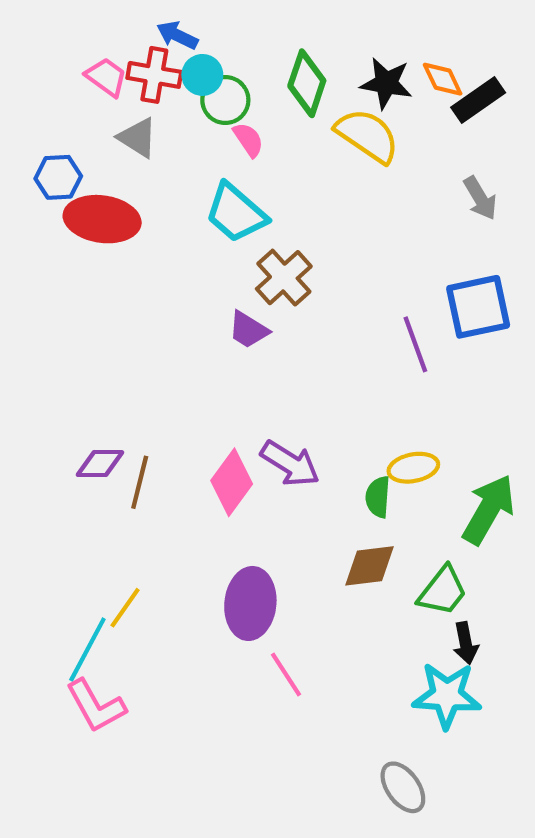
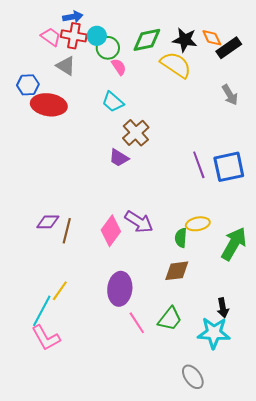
blue arrow: (177, 35) -> (73, 17), moved, turned 144
green diamond: (307, 83) -> (147, 40), turned 60
cyan trapezoid: (236, 213) -> (113, 102), size x0.7
blue square: (478, 307) -> (229, 167), moved
green trapezoid: (443, 591) -> (170, 319), moved

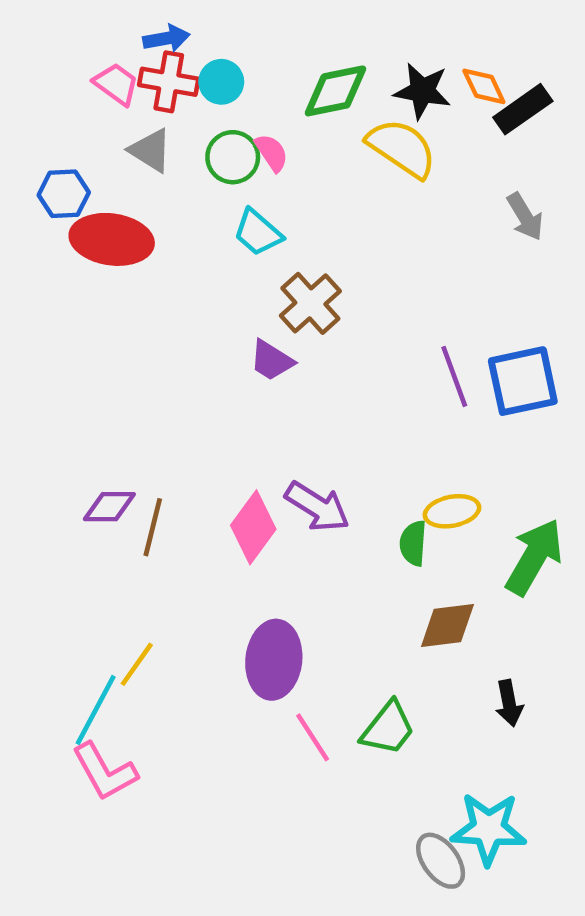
green circle: (108, 48) -> (233, 157), moved
brown diamond: (177, 271) -> (447, 625), moved
cyan star: (214, 333) -> (489, 829), moved

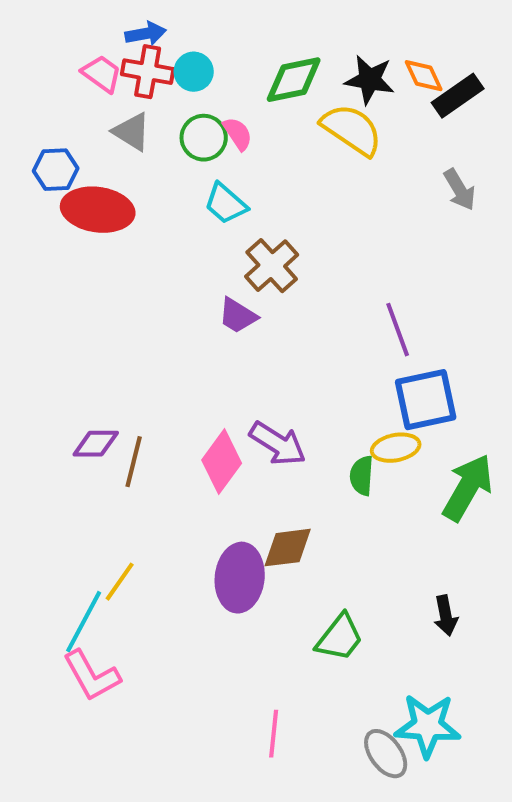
blue square: (523, 381) -> (426, 400), moved
brown diamond: (447, 625) -> (288, 548), moved
pink line: (313, 737) -> (274, 734), moved, turned 39

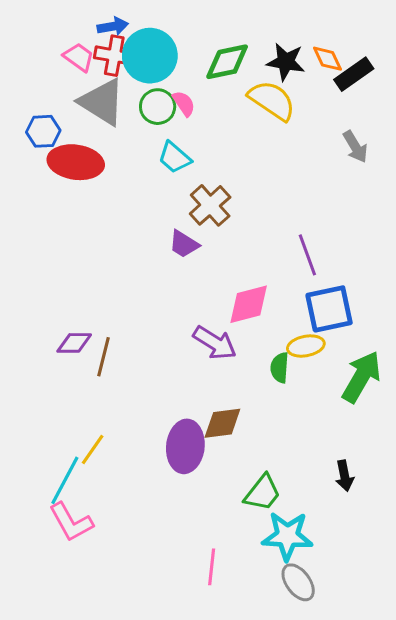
cyan circle: (194, 72) -> (150, 56), size x1.8
gray triangle: (132, 132) -> (102, 102), size x1.6
pink diamond: (222, 462) -> (249, 304), moved, turned 39
cyan star: (428, 726) -> (287, 536), moved

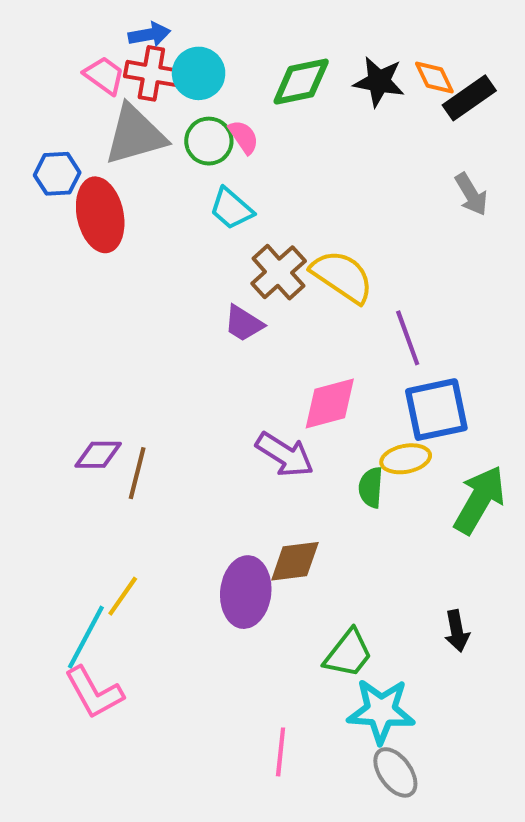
cyan circle: (150, 56) -> (199, 73), size x0.7
yellow semicircle: (272, 100) -> (342, 276), moved
gray triangle: (102, 102) -> (135, 135), turned -48
red ellipse: (76, 162) -> (100, 215), turned 70

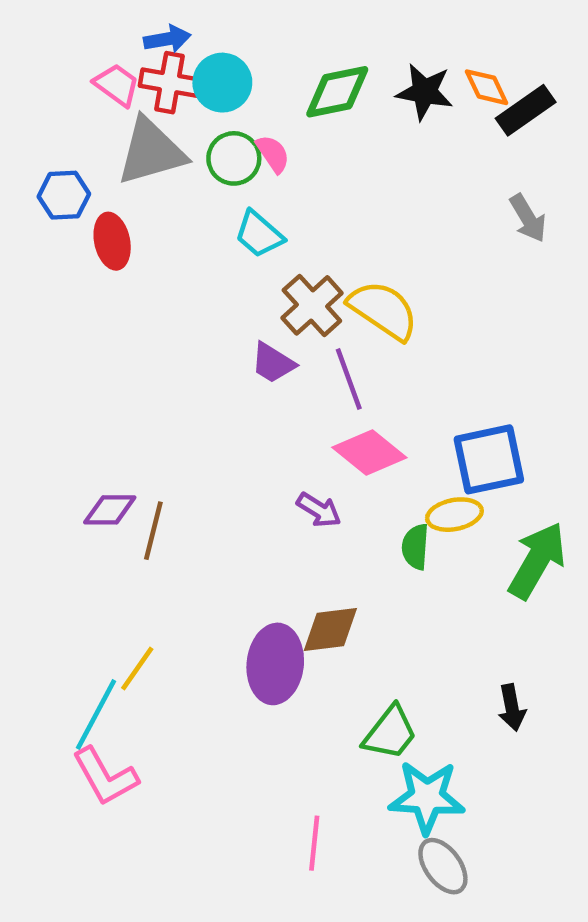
red ellipse: (100, 215) -> (112, 241), size x0.7
purple line: (408, 338) -> (349, 379), moved
pink diamond: (330, 403) -> (369, 453), turned 54
purple arrow: (285, 455) -> (319, 510), size x0.7

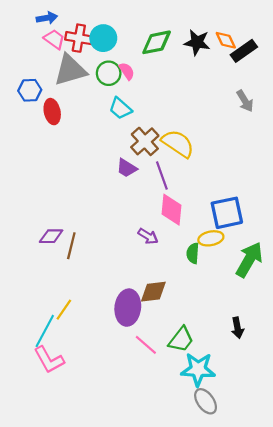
blue arrow: (167, 39) -> (47, 18), moved
pink diamond: (369, 453) -> (171, 210), turned 56
pink line: (314, 843) -> (146, 345), moved, turned -55

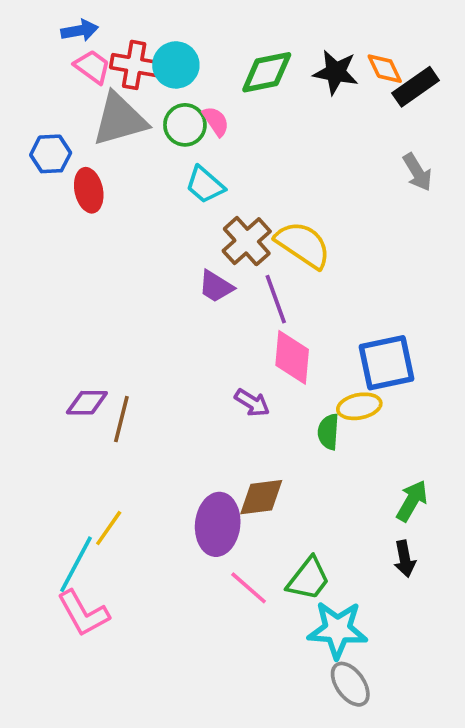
green arrow: (249, 260) -> (412, 501), moved, size x0.7

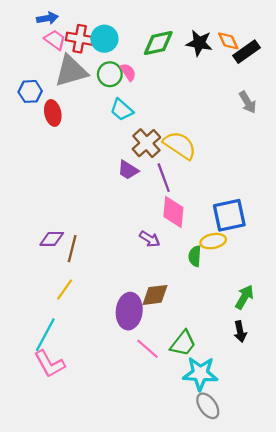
yellow line: (109, 528) -> (65, 290), moved

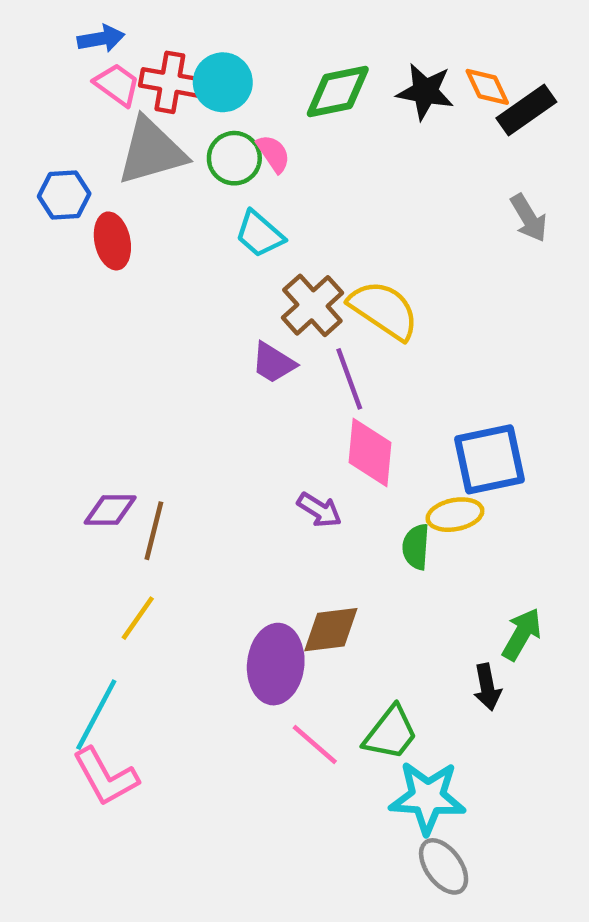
black arrow: (240, 332) -> (487, 687), moved

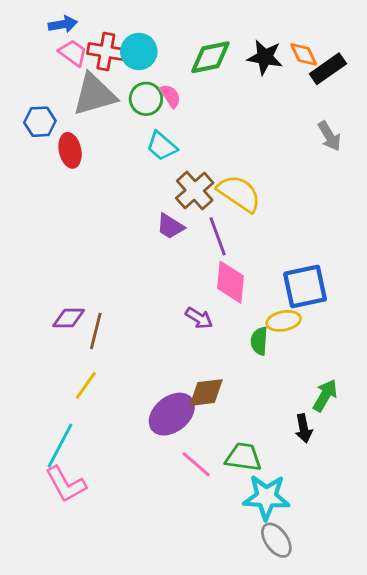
purple ellipse: (276, 664) -> (172, 414), turned 45
green trapezoid: (391, 733) -> (243, 457), turned -120

